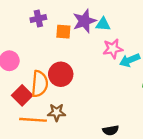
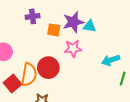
pink star: (113, 49) -> (73, 48), moved

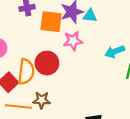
orange square: (54, 30) -> (51, 22), size x1.5

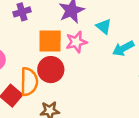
cyan triangle: (90, 16) -> (104, 27), moved, turned 40
orange square: (51, 22) -> (50, 41), moved

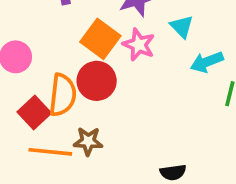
orange square: (50, 41) -> (100, 39), turned 30
pink star: (76, 42) -> (139, 45), turned 30

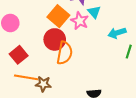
cyan triangle: (182, 27) -> (94, 12), moved
orange semicircle: (63, 95) -> (65, 53), moved
brown star: (88, 141) -> (43, 84), moved

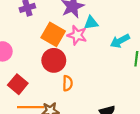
cyan triangle: (94, 12) -> (91, 23), turned -48
orange semicircle: (65, 53) -> (68, 83), moved, size x0.6

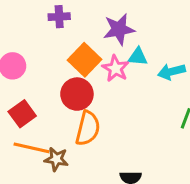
cyan arrow: (120, 41) -> (171, 72), moved
orange semicircle: (68, 83) -> (88, 128), size x1.6

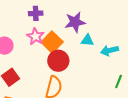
pink star: (116, 68) -> (35, 36), moved
red circle: (77, 94) -> (58, 61), moved

